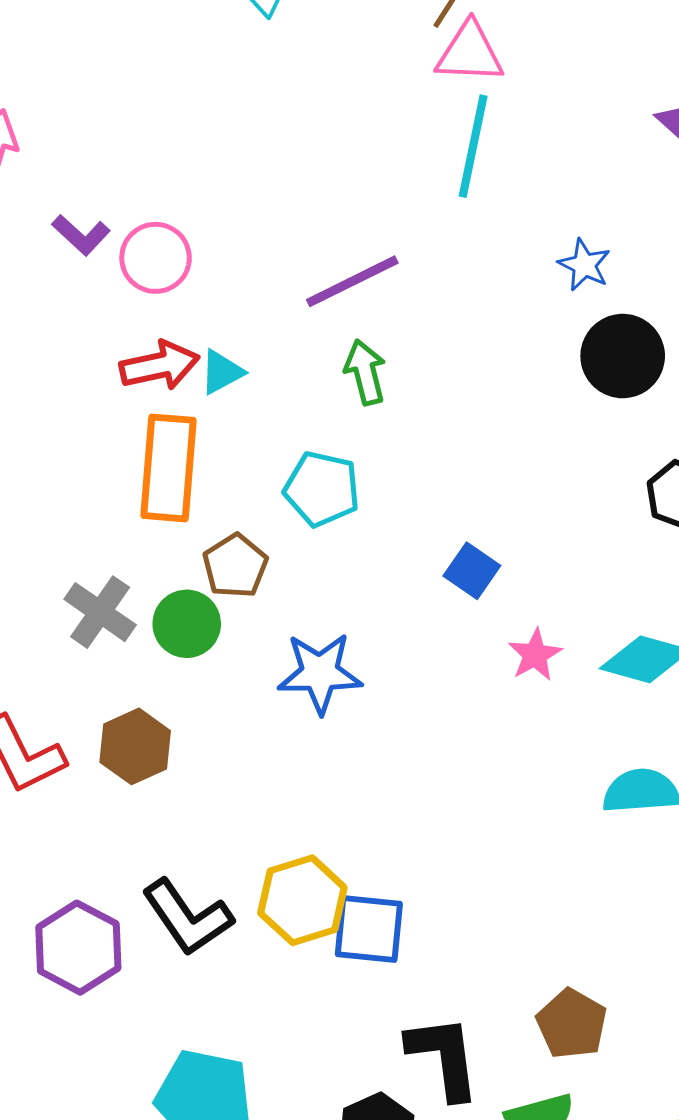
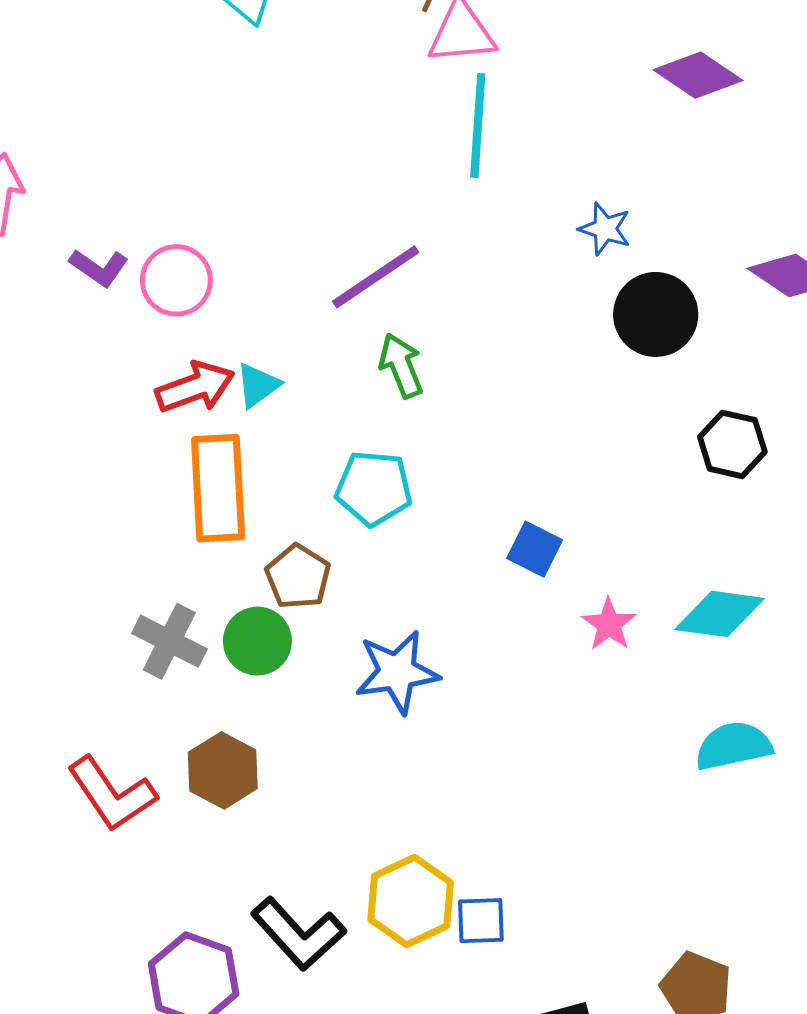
blue square: (369, 929) -> (481, 921), size x0.7

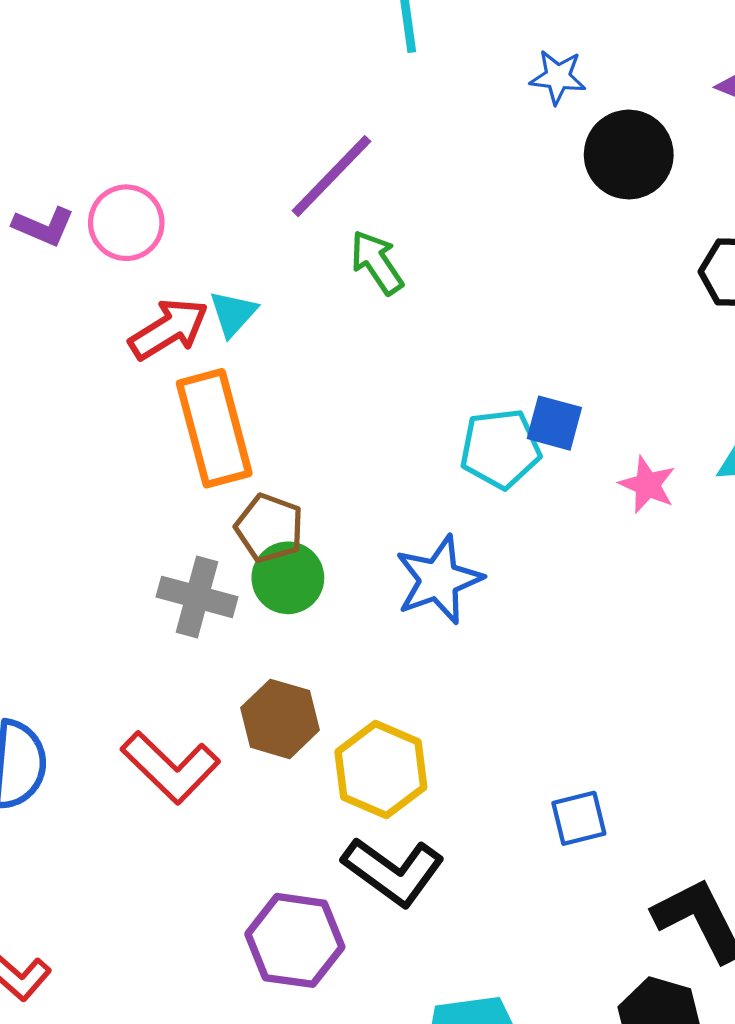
cyan pentagon: (374, 488) -> (500, 449), moved
brown pentagon: (298, 577) -> (269, 528), moved
yellow hexagon: (411, 901) -> (381, 769), moved

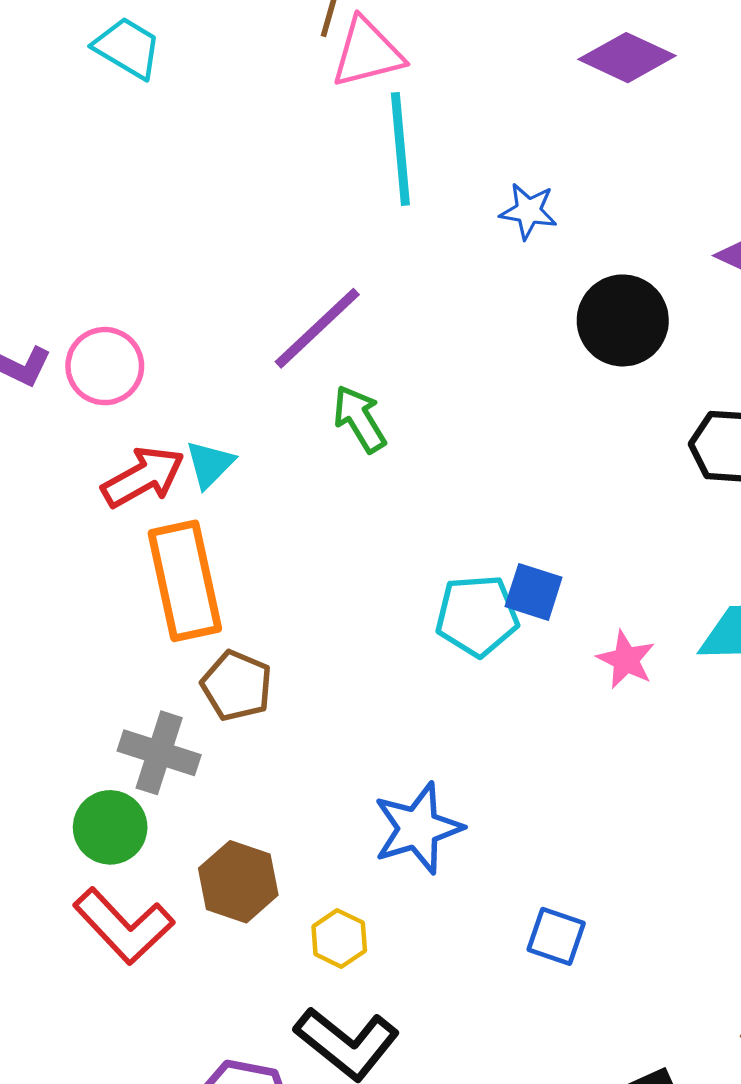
blue star: (558, 77) -> (528, 211), moved
green circle: (288, 578) -> (110, 827), moved
blue star: (439, 580) -> (418, 828), moved
yellow hexagon: (381, 769) -> (339, 938), size x0.6
blue square: (579, 818) -> (556, 936), moved, turned 30

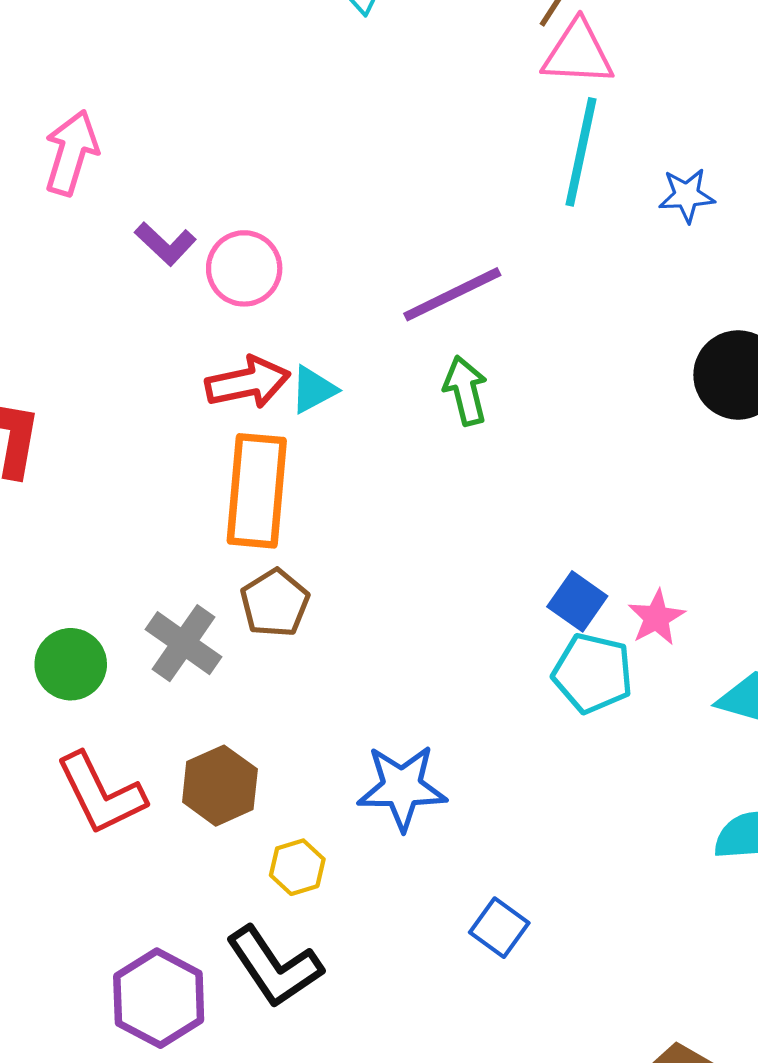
blue star: (528, 211) -> (687, 195), moved, turned -30
cyan pentagon: (477, 616) -> (593, 673), moved
pink star: (626, 660) -> (656, 617), moved
green circle: (110, 827) -> (71, 664), moved

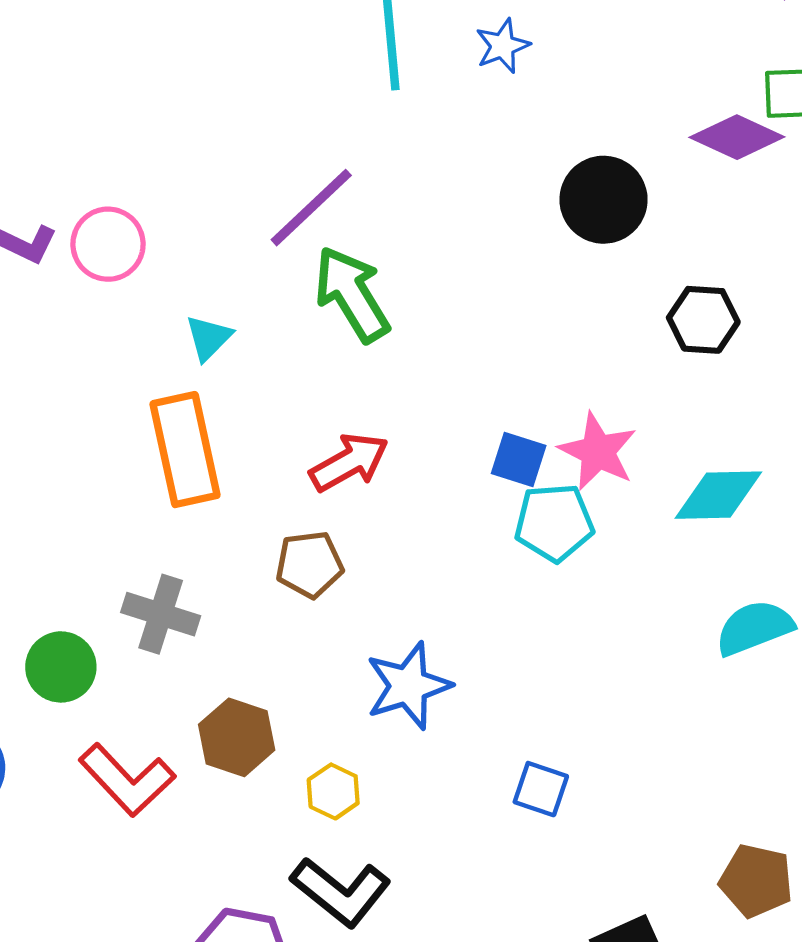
red arrow: (248, 382) -> (349, 462), moved
green arrow: (465, 391) -> (352, 294), size x1.5
brown pentagon: (275, 603) -> (309, 564), moved, turned -30
pink star: (656, 617) -> (598, 452), size x1.4

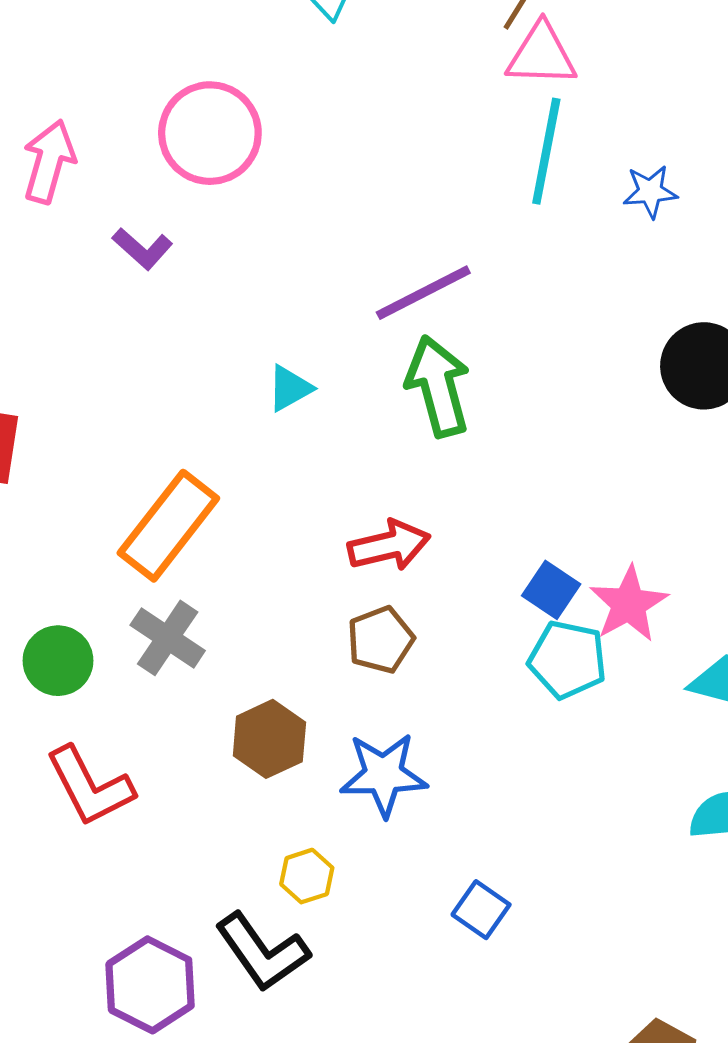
pink circle: (108, 244) -> (210, 133), moved, size x1.4
orange rectangle: (185, 450) -> (168, 526), moved, turned 34
brown pentagon: (309, 564) -> (381, 640), moved, turned -30
brown hexagon: (237, 737) -> (269, 739), moved
yellow hexagon: (333, 791) -> (307, 876), moved

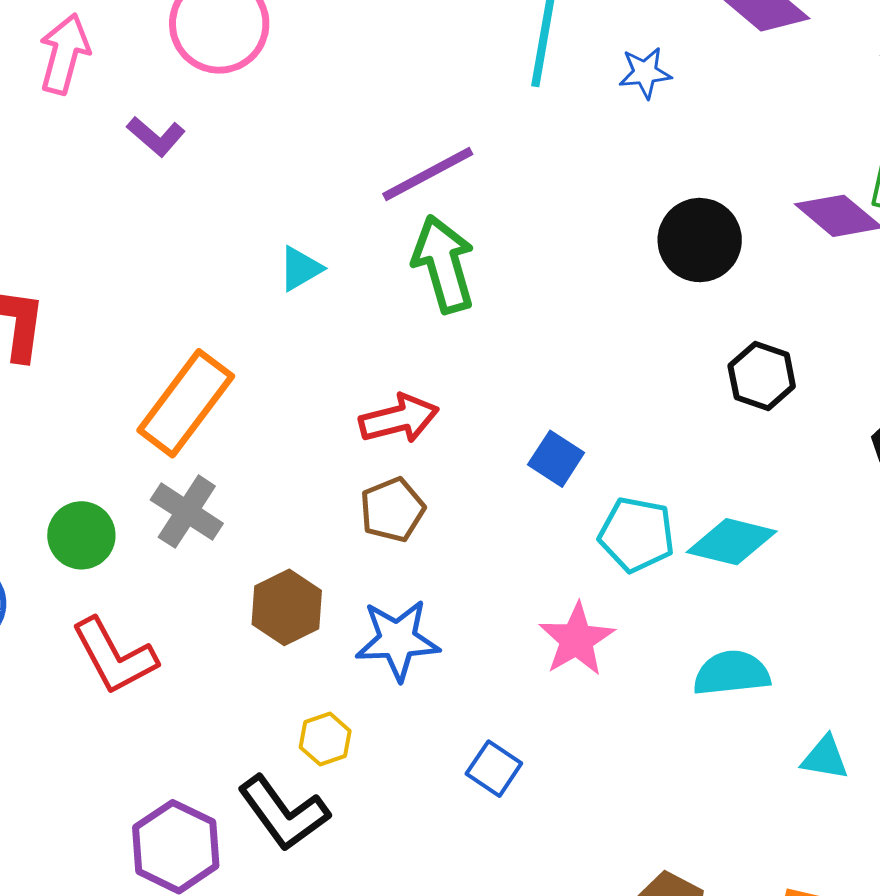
pink star: (629, 604) -> (577, 639), moved
cyan pentagon: (567, 660) -> (637, 535), moved

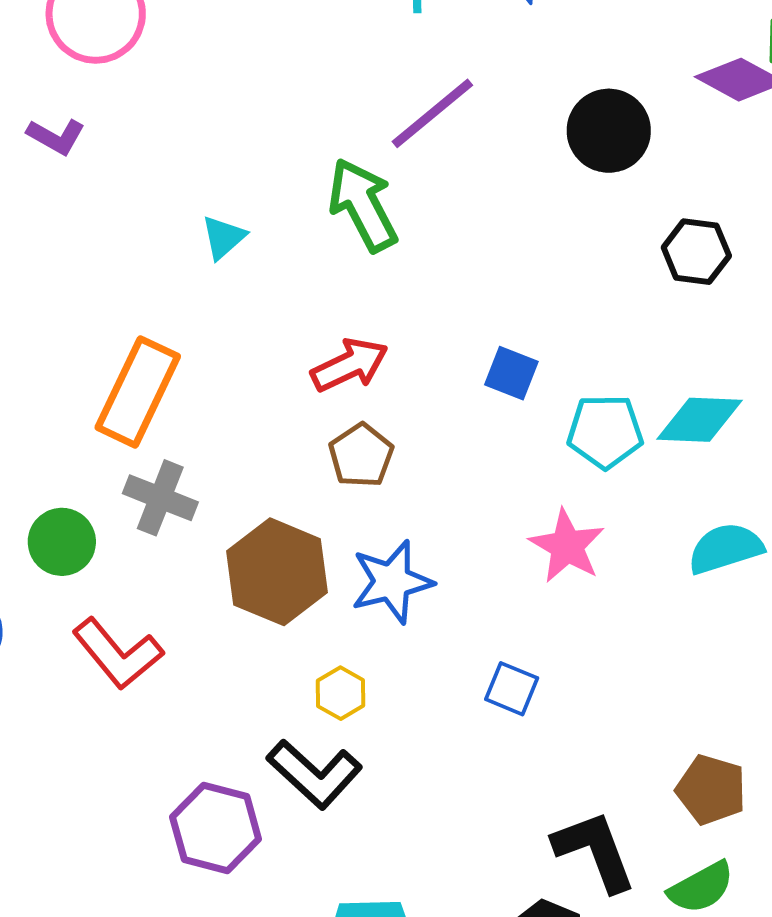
purple line: (428, 174) -> (432, 113), moved
brown hexagon: (287, 607) -> (277, 572), size x1.4

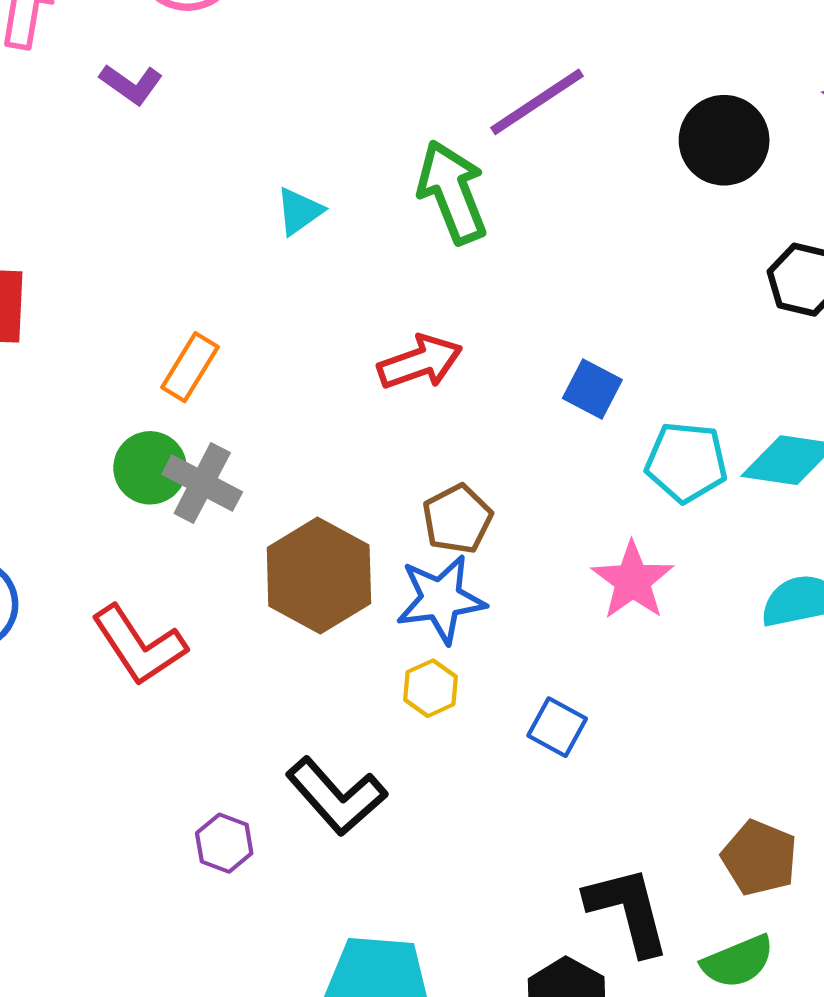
orange rectangle: (138, 392) -> (190, 367), size x0.6
brown pentagon: (361, 455) -> (457, 519), moved
green circle: (62, 542) -> (150, 468), moved
yellow hexagon: (341, 693) -> (430, 688), moved
purple hexagon: (216, 828) -> (224, 843), size x0.6

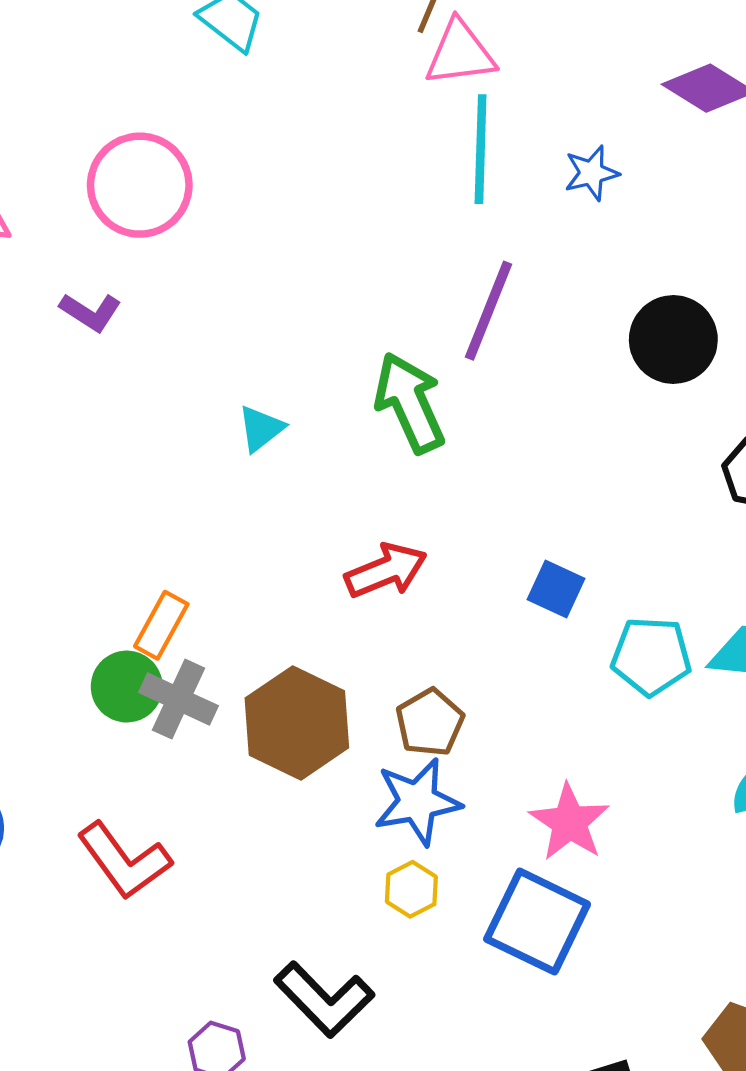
purple line: (537, 102) -> (489, 311), turned -32
orange rectangle: (190, 367) -> (161, 625), moved
brown hexagon: (319, 575) -> (297, 723), moved
pink star: (633, 581) -> (569, 822), moved
blue square: (557, 727) -> (537, 922), size x1.8

